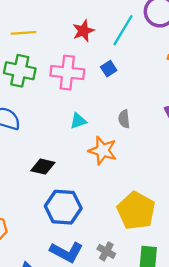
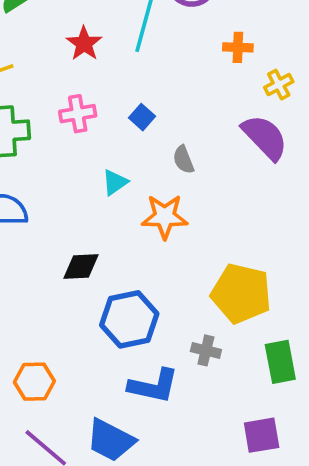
blue square: (109, 69) -> (142, 117), moved
pink cross: (67, 73) -> (78, 114), size x0.7
gray cross: (106, 251) -> (206, 350), moved

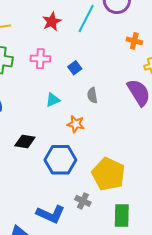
orange star: (165, 217) -> (76, 124), size x0.7
blue hexagon: (129, 319) -> (60, 160), moved

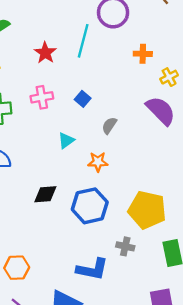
gray semicircle: (92, 95) -> (109, 126), turned 56

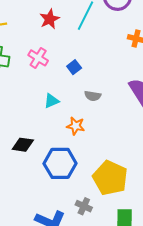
pink cross: (42, 97) -> (38, 58), turned 30
gray semicircle: (109, 126) -> (93, 96), turned -126

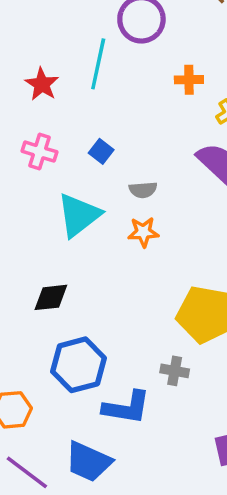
cyan triangle: (51, 101) -> (79, 215), size x1.8
orange star: (76, 126) -> (143, 232), moved
blue hexagon: (60, 163) -> (79, 365), moved

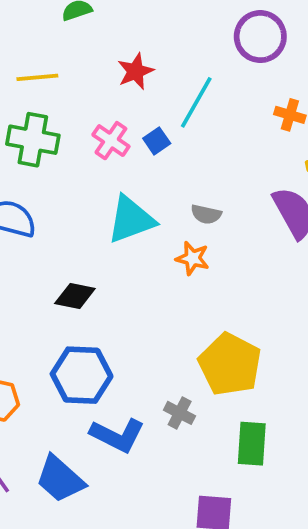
cyan line: (98, 64) -> (196, 102), moved
blue square: (101, 151) -> (157, 141), moved

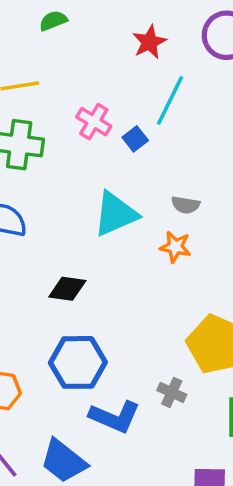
red star: (135, 71) -> (149, 42), moved
pink cross: (111, 141) -> (94, 122), moved

